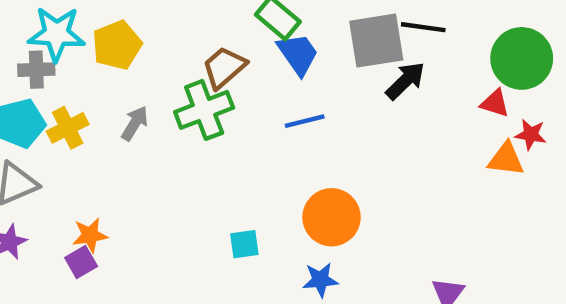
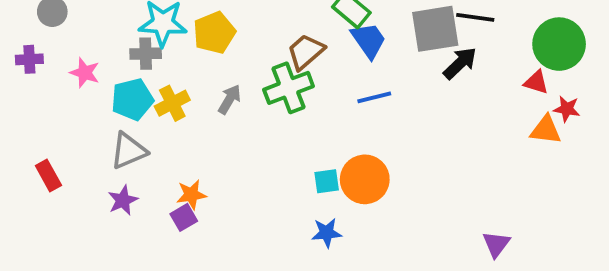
orange circle: (332, 217) -> (365, 179), moved
cyan square: (244, 244) -> (327, 181), moved
blue star: (320, 280) -> (327, 233), moved

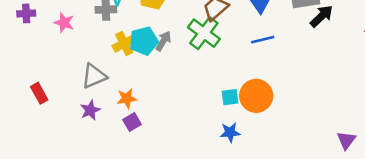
green cross: (289, 88) -> (204, 33), turned -32
cyan pentagon: (132, 99) -> (144, 41), moved
orange star: (191, 195) -> (127, 98), moved

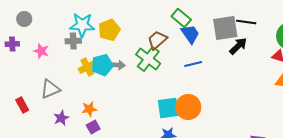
gray arrow: (163, 41) -> (117, 65), turned 63
gray triangle: (94, 76) -> (50, 89), moved
cyan square: (230, 97) -> (168, 108), size x1.6

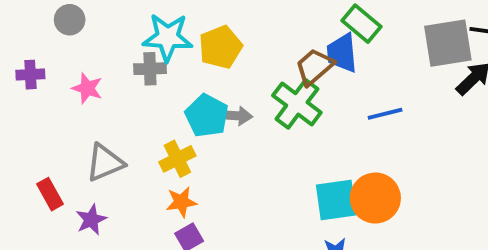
gray circle: (24, 19) -> (70, 20), moved
blue trapezoid: (190, 34) -> (342, 53), moved, turned -150
cyan pentagon: (102, 65) -> (207, 116), turned -30
yellow cross: (87, 67) -> (177, 159), moved
purple star: (61, 118) -> (91, 220), moved

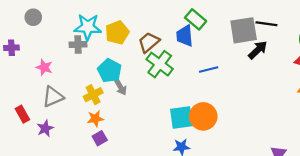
brown trapezoid: (315, 67) -> (149, 42), moved
pink star: (87, 88) -> (44, 67), moved
gray arrow: (236, 116) -> (120, 87), moved, turned 56

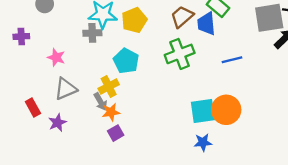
brown trapezoid: (149, 42) -> (182, 17), moved
green cross: (160, 64) -> (180, 54), turned 32
gray arrow: (120, 87) -> (100, 102), moved

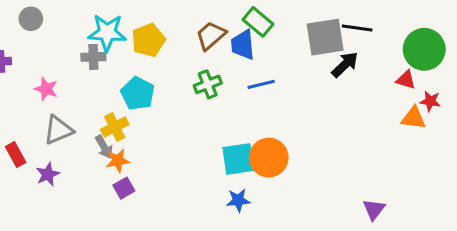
green cross: (180, 54) -> (208, 84), size x0.7
blue line: (232, 60) -> (261, 84), moved

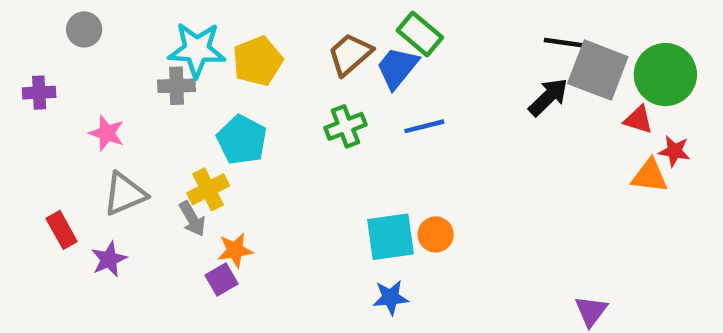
gray square: (325, 37) -> (598, 70), moved, turned 30
blue trapezoid: (243, 45) -> (397, 68), turned 44
orange circle: (269, 158) -> (436, 234), size x0.6
orange star: (118, 161) -> (235, 250), moved

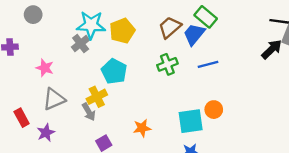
gray cross: (177, 86) -> (81, 44), turned -36
orange circle: (436, 234) -> (214, 110), moved
orange star: (235, 250) -> (142, 128), moved

